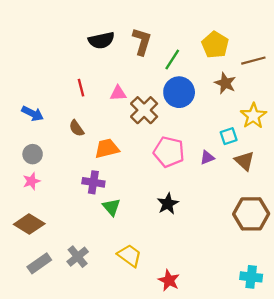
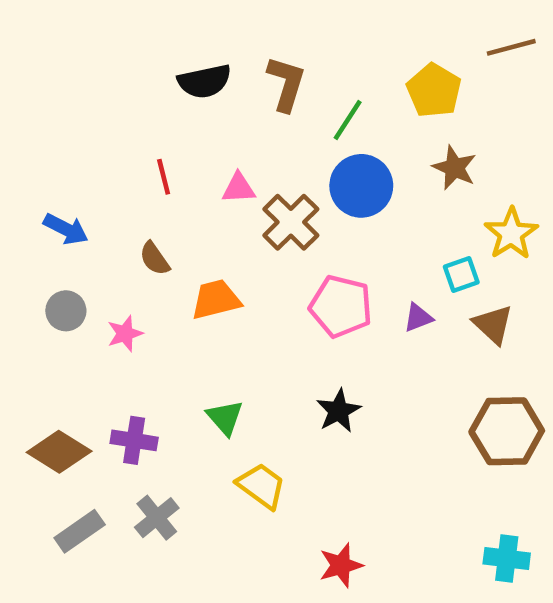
brown line: (253, 61) -> (511, 47), moved
pink star: (31, 181) -> (125, 334), moved
purple cross: (93, 182) -> (134, 440), moved
yellow trapezoid: (129, 256) -> (261, 486), moved
red star: (169, 280) -> (341, 565), turned 30

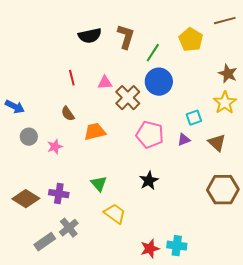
brown star: (454, 168) -> (228, 74), moved
blue arrow: (66, 229) -> (15, 107), moved
cyan square: (461, 274) -> (194, 118), moved
gray rectangle: (80, 531) -> (45, 242), moved
cyan cross: (507, 558) -> (177, 246), moved

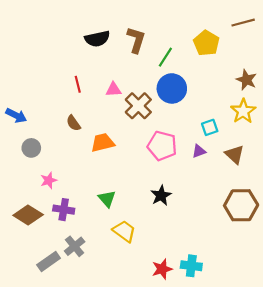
pink star: (55, 147) -> (49, 180), moved

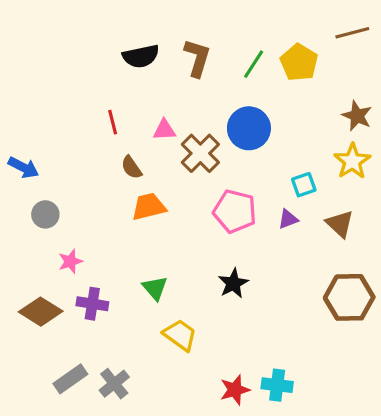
green line: (165, 57) -> (254, 64), moved
brown semicircle: (73, 123) -> (131, 167), moved
gray cross: (75, 246) -> (114, 384), moved

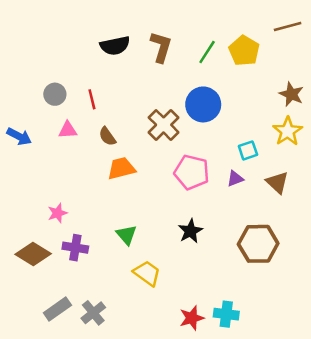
pink triangle: (164, 130) -> (68, 130), moved
gray circle: (45, 214) -> (55, 94), moved
brown hexagon: (349, 297) -> (258, 244), moved

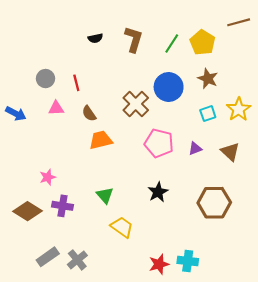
black semicircle: (115, 46) -> (95, 38), size x0.6
brown star: (291, 94) -> (208, 79), moved
cyan square: (248, 150) -> (208, 114), moved

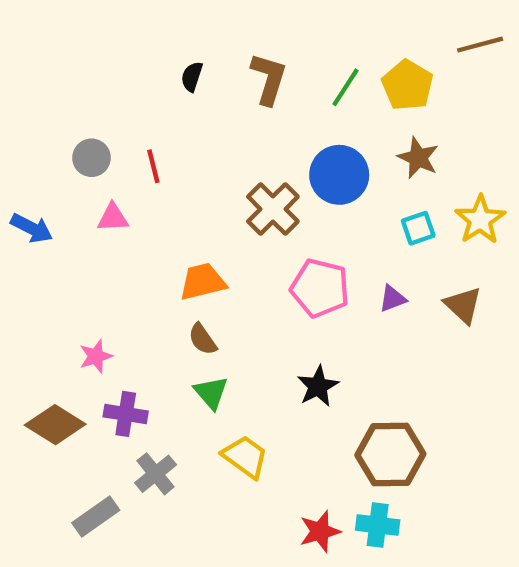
black semicircle: (95, 38) -> (192, 77), turned 120
brown semicircle: (89, 114) -> (203, 339), moved
brown hexagon: (214, 203) -> (390, 455), moved
gray cross: (77, 260) -> (156, 474), moved

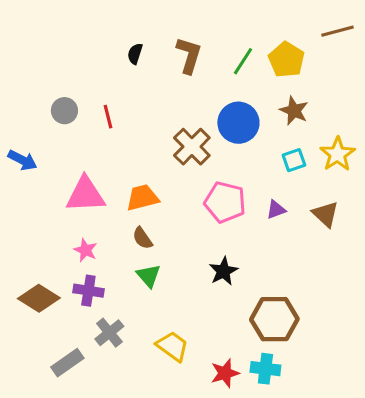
pink triangle: (113, 218) -> (85, 195), moved, size x1.8
pink star: (96, 356) -> (85, 250), moved, turned -30
yellow trapezoid: (245, 457) -> (172, 346), moved

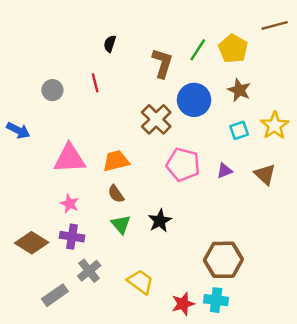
brown L-shape: (189, 55) -> (162, 63), moved
red line: (108, 117) -> (95, 83), moved
black star: (223, 271) -> (160, 221), moved

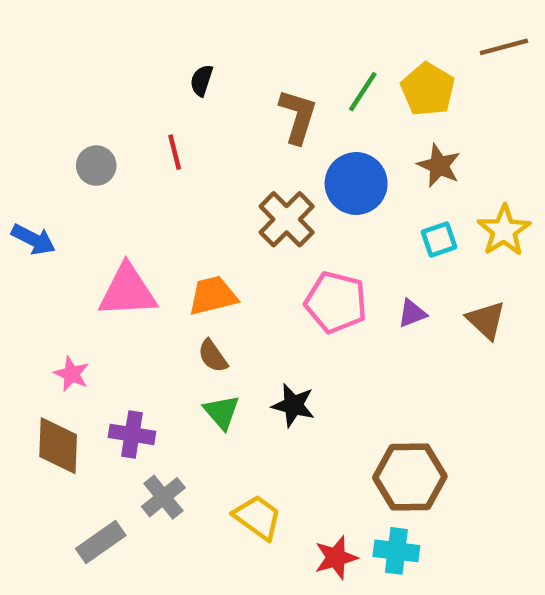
pink star: (70, 204) -> (72, 374), moved
black star: (160, 221) -> (293, 405), turned -30
brown diamond: (32, 243) -> (58, 446), turned 60

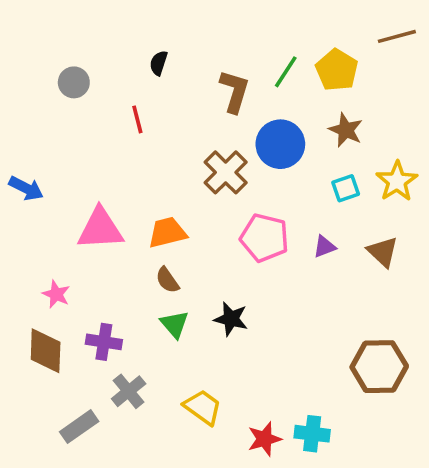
gray circle: (96, 166) -> (74, 82), moved
brown hexagon: (410, 477) -> (379, 367), moved

